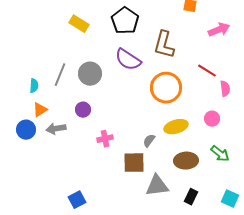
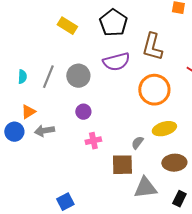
purple semicircle: (128, 60) -> (116, 62), turned -48
cyan semicircle: (34, 86) -> (22, 77), moved
purple circle: (83, 110) -> (83, 112), moved

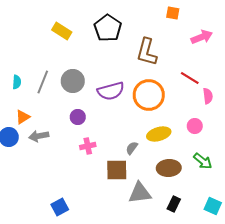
purple semicircle: (116, 62) -> (111, 91), moved

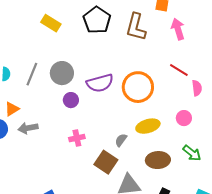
pink arrow: (202, 37) -> (178, 29), moved, turned -85
brown L-shape: (147, 52) -> (136, 27), moved
purple circle: (78, 117) -> (71, 100), moved
brown square: (117, 170) -> (106, 162), turned 35

